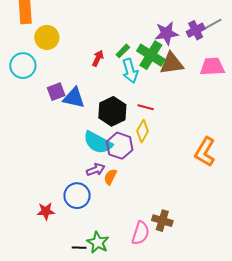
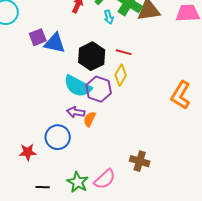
cyan arrow: (130, 71) -> (109, 17), size x0.6
purple arrow: (96, 170) -> (76, 112), turned -150
pink semicircle: (140, 233) -> (105, 179), moved, turned 30
black line: (79, 248) -> (43, 187), moved

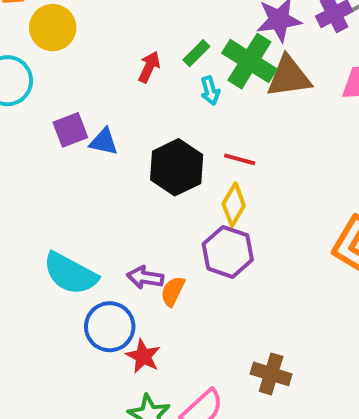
blue triangle: (55, 43) -> (104, 142), size x0.7
cyan semicircle: (78, 86) -> (70, 274), moved
purple hexagon: (99, 89) -> (228, 252), moved
red star: (28, 152) -> (143, 356), moved, turned 30

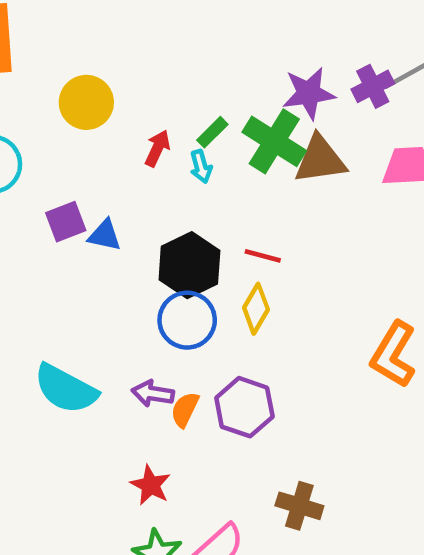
yellow circle: (53, 28) -> (86, 102), moved
cyan arrow: (210, 91) -> (201, 167), moved
purple hexagon: (228, 252) -> (244, 407), moved
blue circle: (110, 327) -> (187, 320), moved

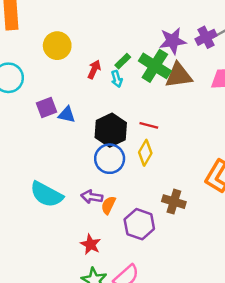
purple hexagon: (244, 407) -> (139, 224), moved
brown cross: (299, 506) -> (174, 202), moved

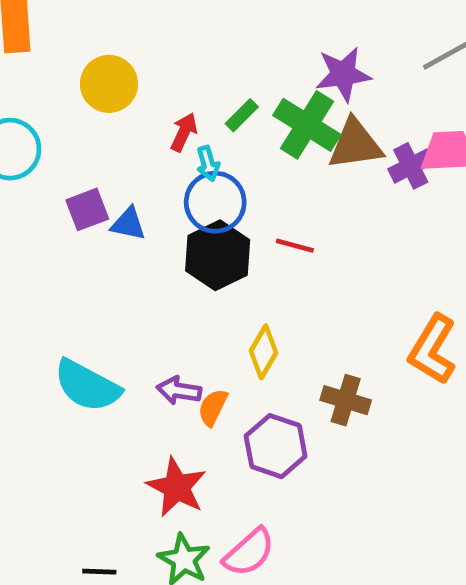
purple cross: (206, 37) -> (411, 166), moved
cyan arrow: (117, 79) -> (208, 164), moved
yellow diamond: (145, 153) -> (263, 352), moved
blue circle: (110, 159) -> (215, 202), moved
red star: (91, 244) -> (177, 487), size x1.4

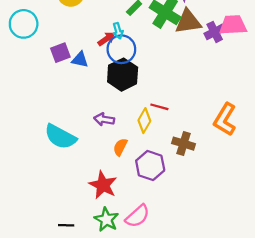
red arrow: (184, 132) -> (106, 39), moved, turned 30
red line: (295, 246) -> (159, 107), moved
purple arrow: (179, 391) -> (104, 119), moved

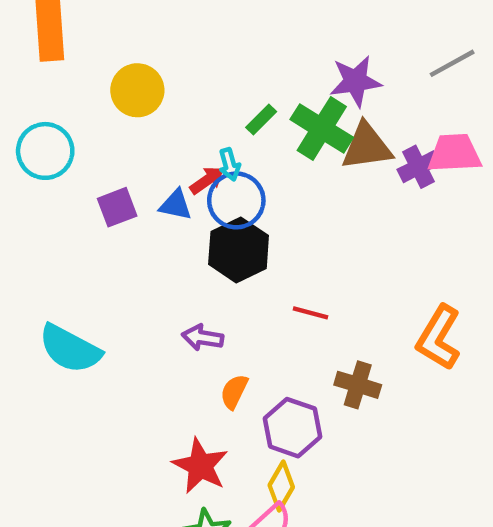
blue triangle: (80, 60) -> (176, 205), moved
yellow diamond: (144, 121) -> (281, 486), moved
cyan semicircle: (60, 137) -> (70, 349), moved

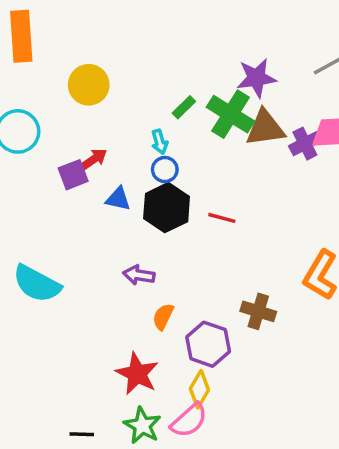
red arrow: (207, 180) -> (94, 159), moved
blue circle: (236, 200) -> (165, 170), size x0.6
blue triangle: (176, 205) -> (118, 199), moved
red line: (311, 313) -> (222, 218), moved

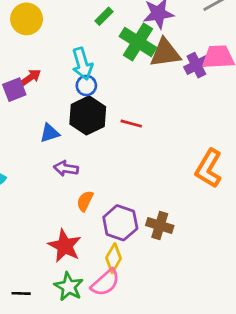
green rectangle: (184, 107) -> (104, 16), moved
cyan arrow: (160, 142) -> (82, 64), size x1.6
blue triangle: (118, 199) -> (50, 133), moved, turned -30
brown cross: (258, 311) -> (160, 225), moved

